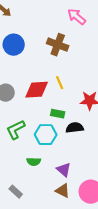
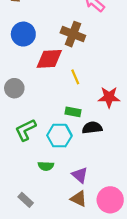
red diamond: (37, 90) -> (49, 59), moved

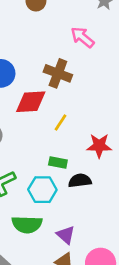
yellow line: (75, 77) -> (60, 122), turned 56
green semicircle: (46, 166) -> (27, 224), size x1.6

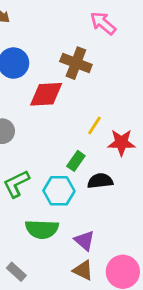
yellow line: (60, 122) -> (94, 125), moved
green rectangle: (58, 162) -> (76, 161), turned -66

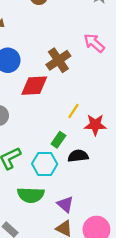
pink arrow: (103, 23) -> (94, 43), moved
brown cross: (76, 63) -> (58, 60), turned 35

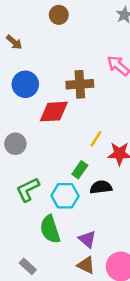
brown cross: (58, 60) -> (80, 84), turned 30
green semicircle: (31, 195) -> (50, 229), turned 70

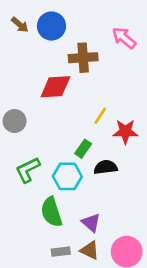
brown arrow: (14, 42) -> (20, 25), moved
blue circle: (25, 84) -> (51, 26), moved
gray rectangle: (28, 266) -> (61, 252), moved, turned -49

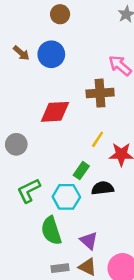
brown cross: (83, 58) -> (100, 93), moved

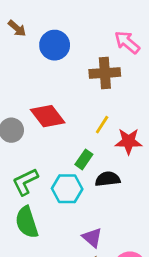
blue circle: (51, 54) -> (55, 45), moved
red diamond: (55, 112) -> (48, 116), moved, turned 56
green semicircle: (51, 231) -> (27, 222), moved

